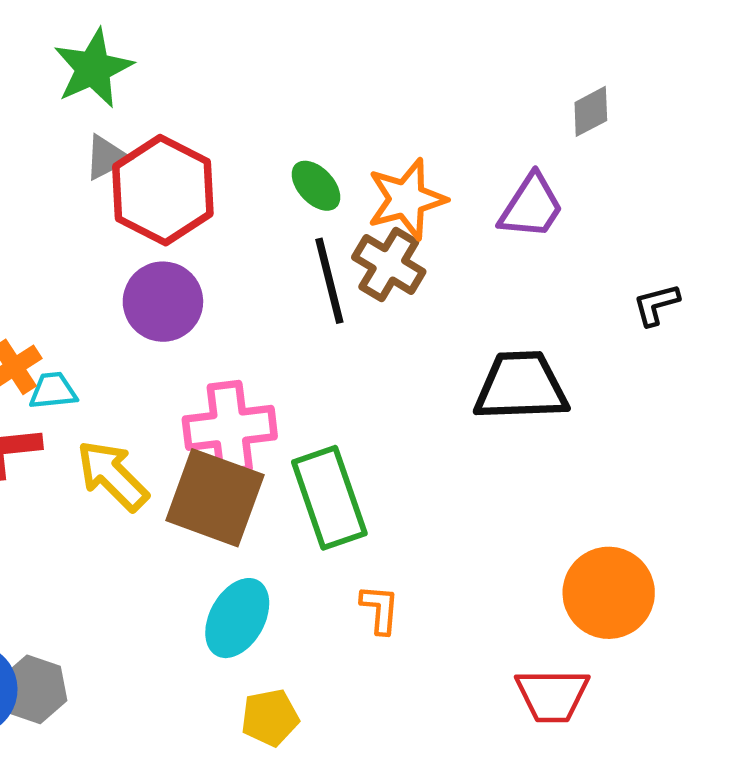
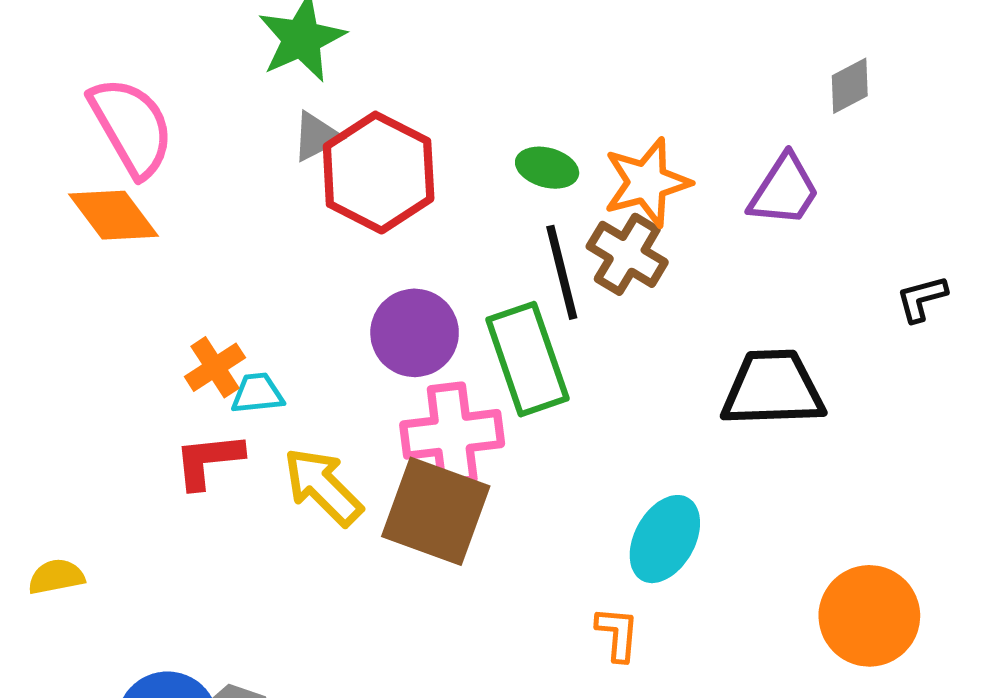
green ellipse: (316, 186) -> (547, 168), turned -32
purple circle: (163, 302) -> (415, 333), moved
green rectangle: (329, 498) -> (527, 359), moved
cyan ellipse: (237, 618) -> (665, 539), moved

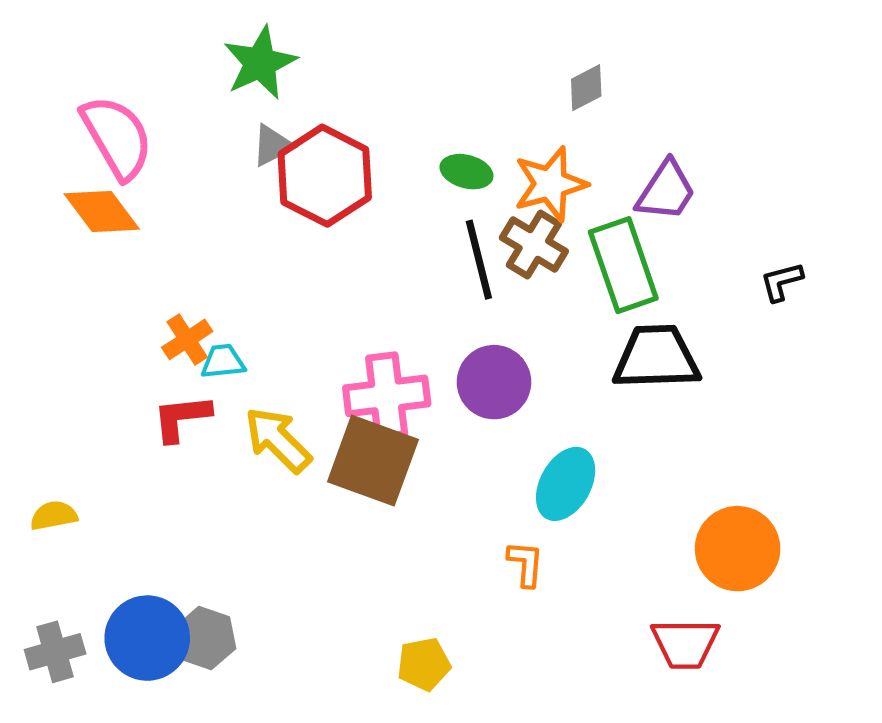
gray diamond: (850, 86) -> (586, 88), moved
purple circle: (415, 333) -> (494, 382), moved
green rectangle: (527, 359) -> (623, 265), moved

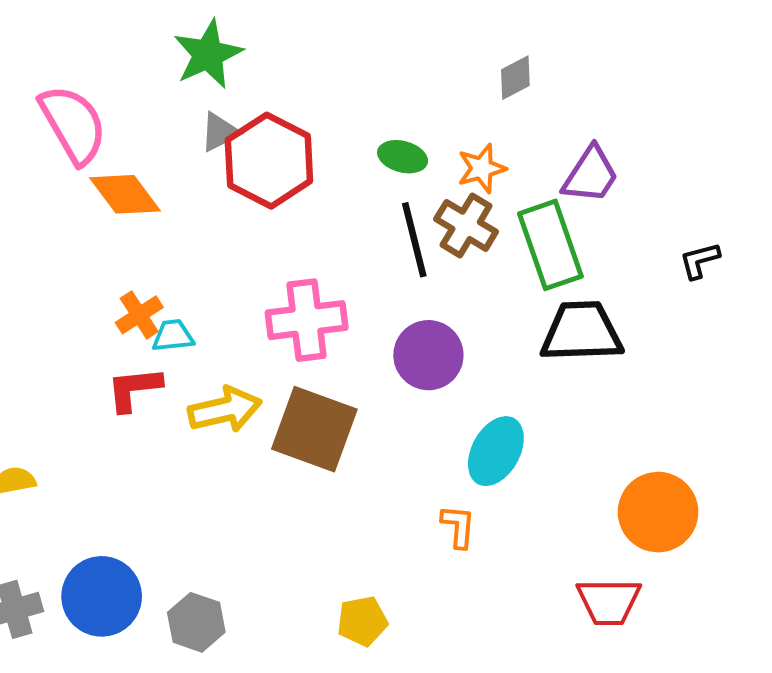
orange star: (550, 184) -> (482, 168), size x0.7
orange diamond: (102, 211) -> (125, 194), moved
pink cross: (387, 396) -> (307, 320), moved
yellow arrow: (278, 440) -> (225, 410), turned 122
gray hexagon: (205, 638) -> (196, 622), moved

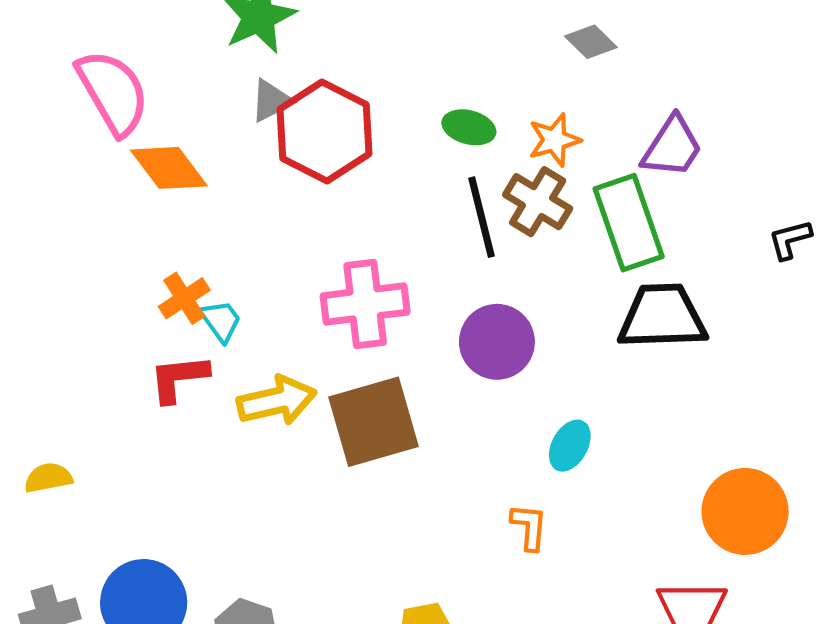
gray diamond: (515, 78) -> (591, 42), turned 72
cyan trapezoid: (173, 336) -> (221, 321), turned 60
brown square: (314, 429) -> (374, 422), turned -36
cyan ellipse: (496, 451) -> (570, 446), size x0.7

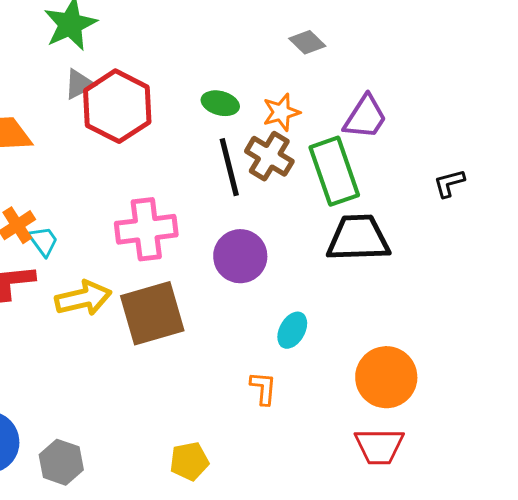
orange circle: (745, 511) -> (386, 377), moved

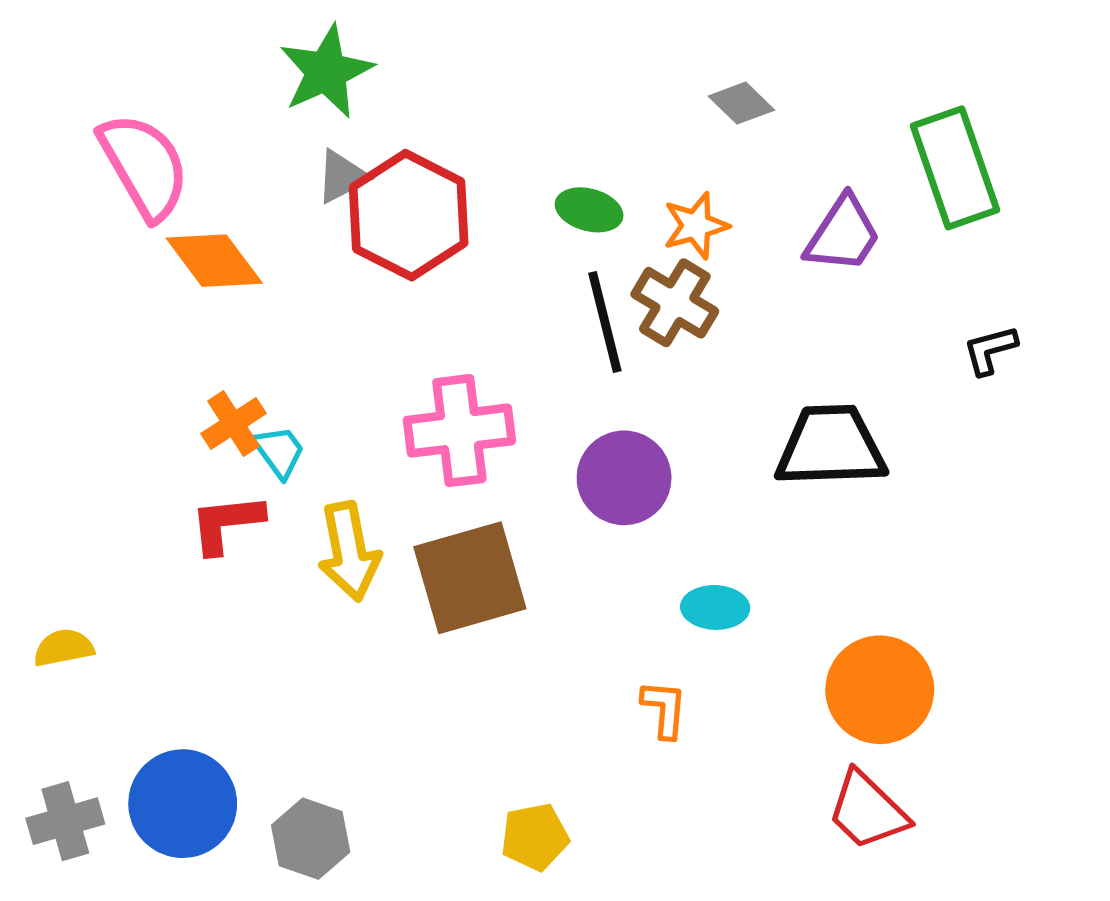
green rectangle: (334, 171) -> (955, 168), moved
yellow arrow: (83, 298) -> (349, 551), turned 92
cyan ellipse: (292, 330) -> (715, 607), turned 63
red trapezoid: (379, 446) -> (867, 811), turned 44

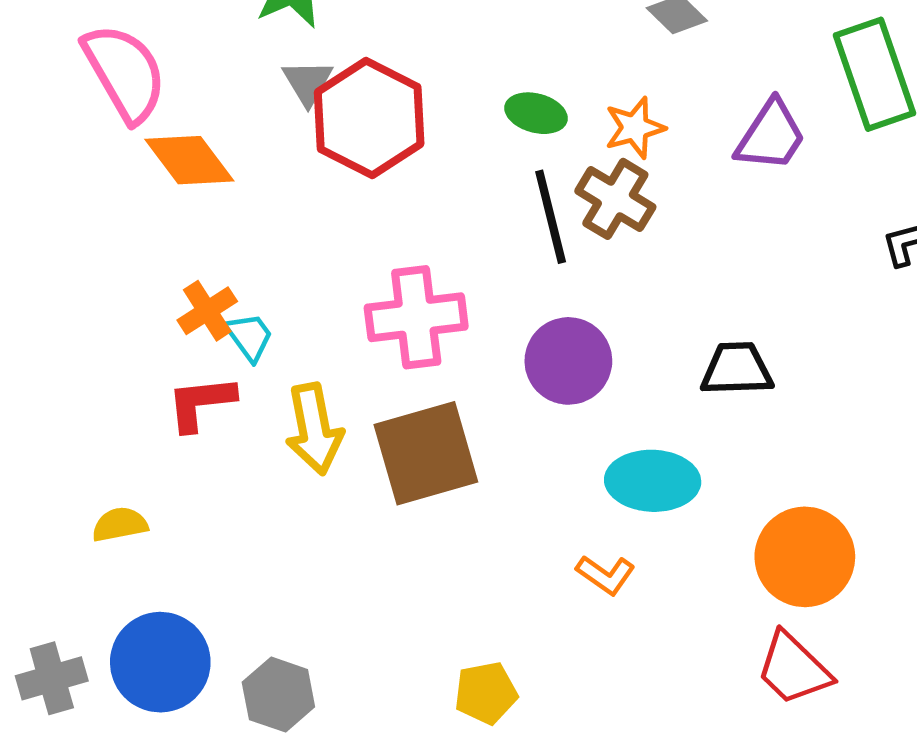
gray triangle: (342, 177) -> (308, 82), turned -34
black trapezoid: (831, 446) -> (737, 369), moved, size x0.7
cyan ellipse: (715, 607) -> (653, 481), size x1.5
yellow semicircle: (64, 648) -> (120, 525), moved
orange L-shape: (664, 709) -> (606, 575), turned 120

